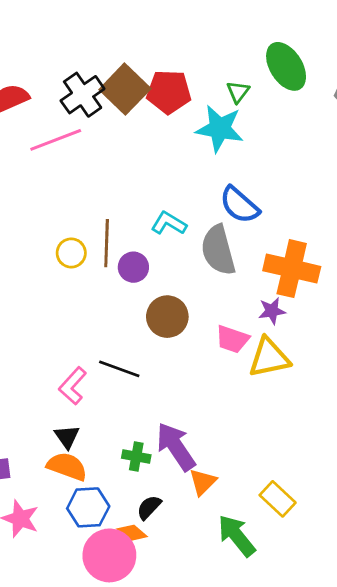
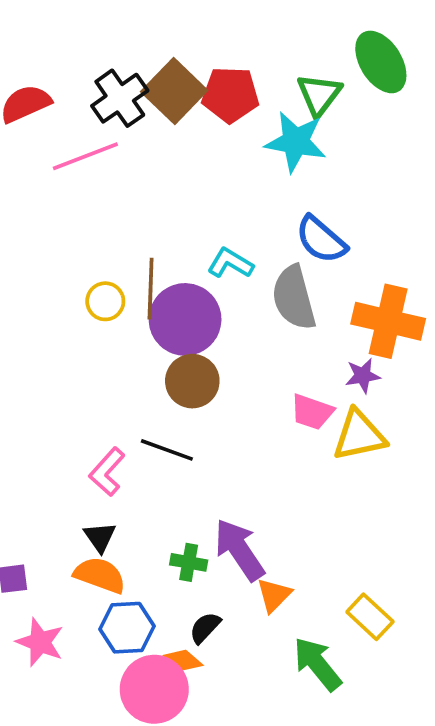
green triangle: (238, 92) -> (319, 95), size x1.5
purple circle: (133, 267) -> (185, 319), size x1.8
brown circle: (167, 317) -> (192, 381), moved

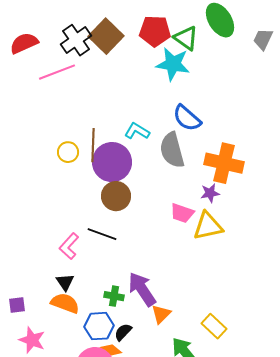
red pentagon: (230, 95) -> (155, 31), moved
green triangle: (319, 95) -> (186, 38), turned -32
blue hexagon: (127, 628) -> (99, 326), moved

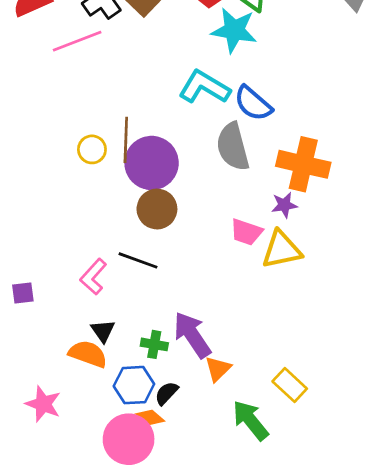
cyan L-shape: (137, 131) -> (204, 87), moved, size x1.5
black triangle: (65, 282) -> (103, 331), moved
purple square: (17, 305) -> (23, 293), moved

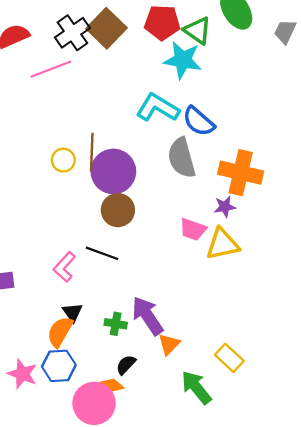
orange semicircle: (88, 354) -> (60, 332), turned -80
blue hexagon: (134, 385) -> (59, 366), moved

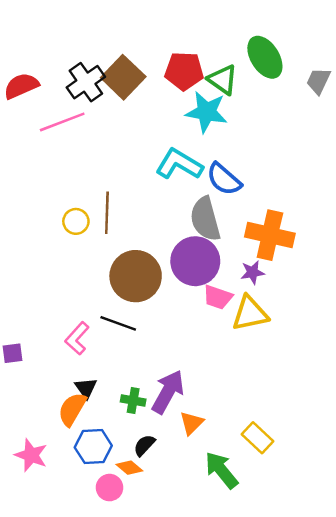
purple circle: (113, 171) -> (195, 261), moved
brown circle: (118, 210) -> (136, 276), size x1.4
purple arrow: (147, 316) -> (168, 392), turned 63
blue hexagon: (59, 366) -> (93, 446), moved
pink circle: (94, 403) -> (109, 488), size x0.6

